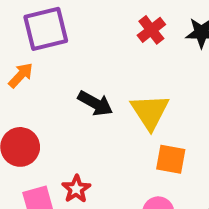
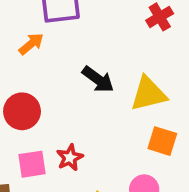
yellow triangle: (150, 112) -> (148, 94), turned 42

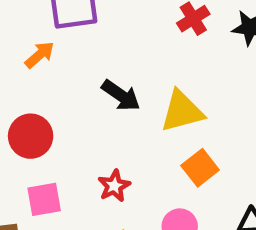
orange square: (162, 141) -> (200, 168), turned 36
red star: (70, 158) -> (114, 186), moved

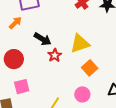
black arrow: (121, 95) -> (42, 39), moved
red star: (114, 186) -> (55, 55), moved

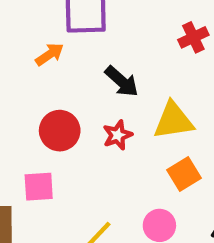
black arrow: (42, 39) -> (122, 81), moved
red circle: (14, 59) -> (60, 131), moved

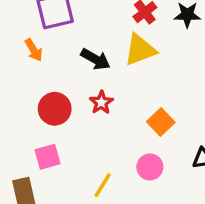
orange arrow: (50, 54) -> (34, 50), turned 105
yellow triangle: (173, 121) -> (140, 50), moved

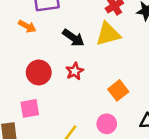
orange arrow: (34, 50) -> (27, 26), turned -36

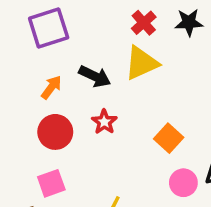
orange arrow: (27, 26) -> (51, 87), moved, turned -72
pink circle: (107, 124) -> (183, 183), moved

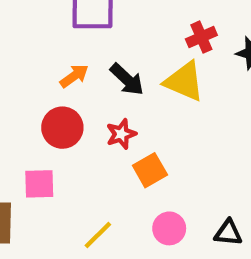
yellow triangle: (141, 63) -> (184, 81), turned 30
orange square: (169, 138) -> (150, 170), moved
pink circle: (183, 183) -> (169, 228), moved

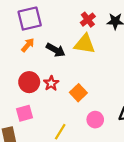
orange arrow: (74, 76) -> (28, 45), moved
red star: (121, 134) -> (51, 83), moved

